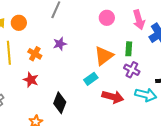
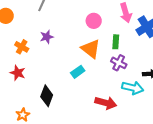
pink circle: (107, 18) -> (94, 21), moved
orange triangle: (104, 56) -> (91, 49), turned -45
red arrow: (113, 97) -> (106, 103), moved

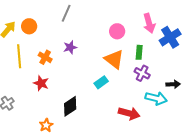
black diamond: (47, 96) -> (70, 106), turned 35

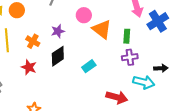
pink circle: (117, 31) -> (84, 15), moved
orange triangle: (114, 59) -> (102, 29), moved
purple cross: (142, 73) -> (130, 57), turned -35
black diamond: (70, 106) -> (58, 56), moved

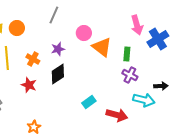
purple cross: (130, 57) -> (130, 75), turned 35
cyan rectangle: (89, 66) -> (89, 102), moved

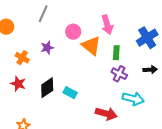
pink arrow: (137, 25) -> (107, 25), moved
black diamond: (58, 74) -> (47, 88), moved
black arrow: (161, 86) -> (150, 70), moved
cyan rectangle: (89, 102) -> (70, 93), moved, turned 64

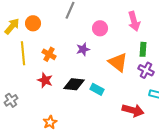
orange triangle: (91, 46) -> (118, 62), moved
purple star: (47, 48) -> (83, 49), moved
black diamond: (47, 88) -> (74, 84), turned 40

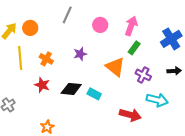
pink arrow: (134, 21) -> (131, 26), turned -144
pink circle: (100, 28) -> (100, 25), moved
green rectangle: (143, 49) -> (134, 48), moved, turned 32

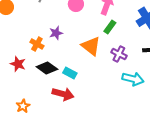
orange cross: (46, 59) -> (37, 44), moved
black diamond: (71, 89) -> (47, 68), turned 30
red arrow: (130, 115) -> (63, 94), moved

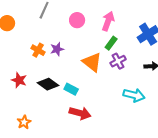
orange cross: (37, 44) -> (38, 50), moved
purple cross: (119, 54) -> (118, 61), moved, turned 35
red arrow: (63, 94) -> (80, 113), moved

